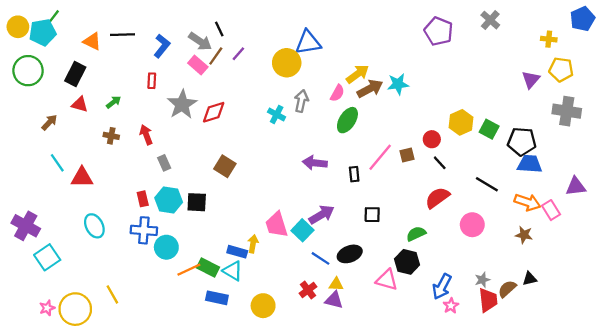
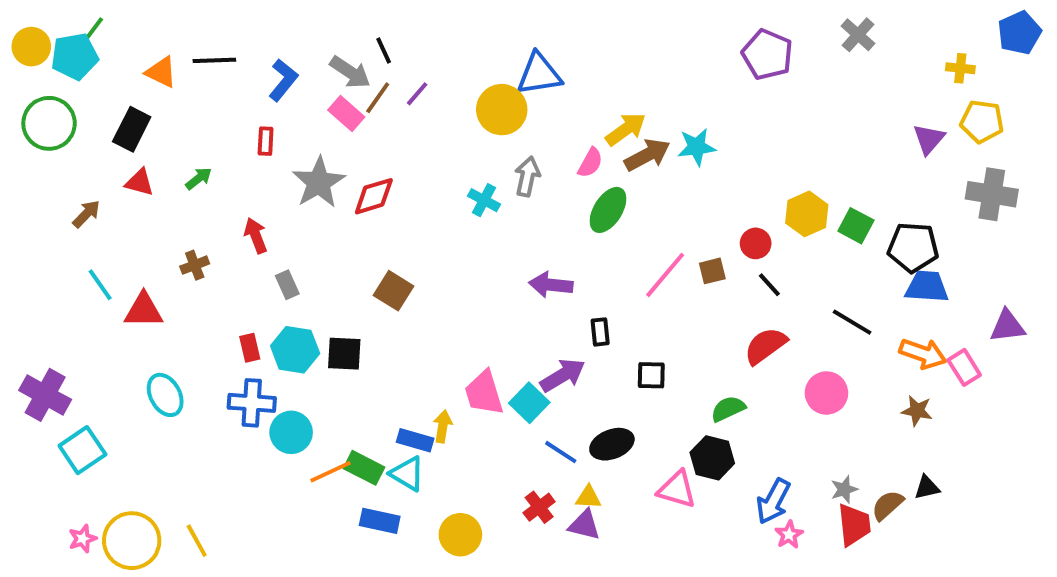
brown cross: (111, 136) -> (195, 265), moved, turned -32
black rectangle: (354, 174) -> (600, 332), moved
yellow line: (112, 294) -> (197, 541), moved

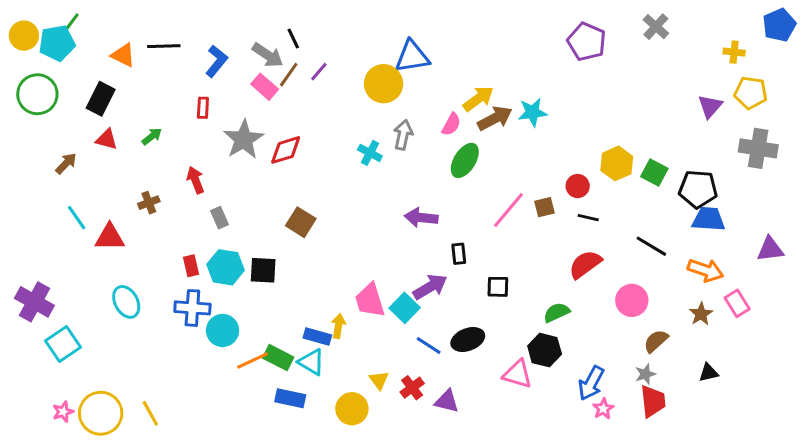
black line: (769, 285) -> (588, 218), turned -35
pink rectangle: (964, 367) -> (737, 303), moved
brown star: (917, 411) -> (701, 314), turned 30
yellow triangle: (588, 497) -> (379, 380), moved, turned 50
brown semicircle: (887, 505) -> (656, 341), moved

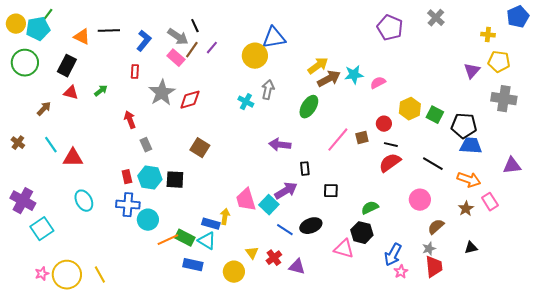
pink semicircle: (451, 124) -> (378, 83), moved, turned -147
brown cross: (149, 203) -> (18, 143), moved, turned -32
red semicircle: (585, 264) -> (390, 163), moved

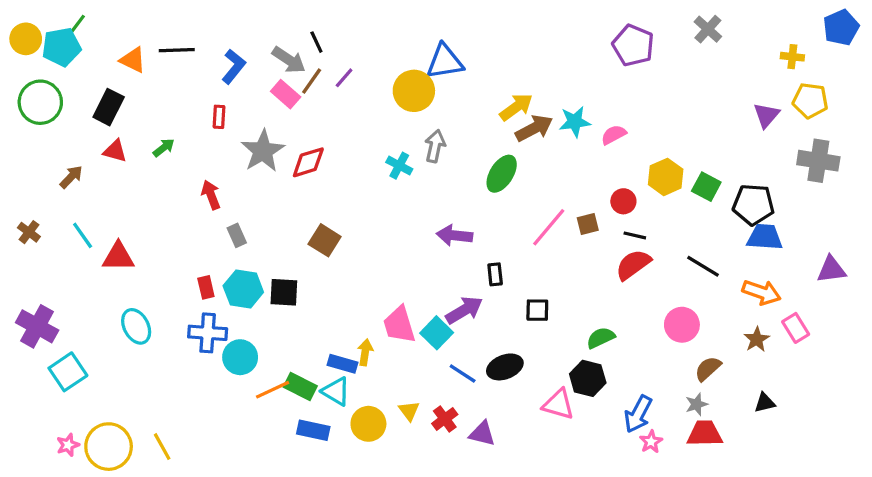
red trapezoid: (434, 267) -> (705, 434), turned -85
yellow circle: (234, 272) -> (368, 424), moved

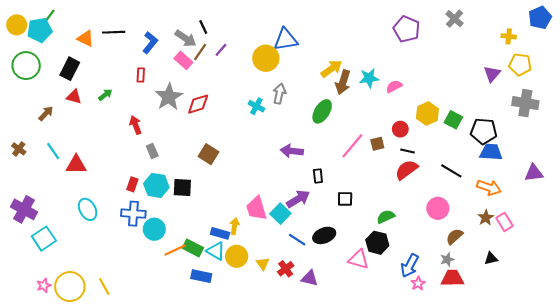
brown arrow: (534, 128) -> (343, 82), turned 135
red rectangle: (206, 287) -> (132, 184), turned 32
pink rectangle: (796, 328) -> (505, 222), moved
yellow circle: (368, 424) -> (237, 256), moved

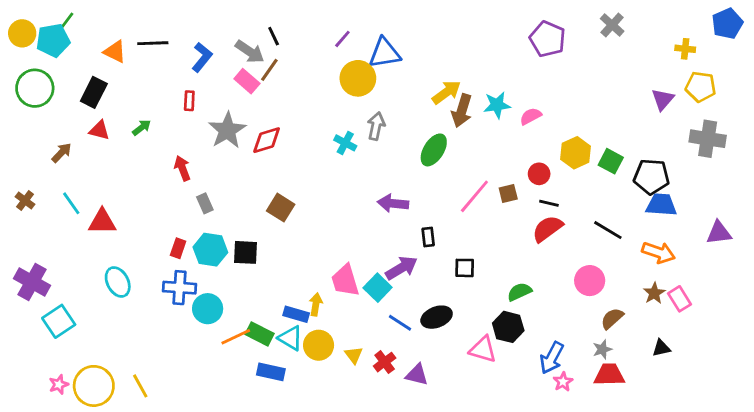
purple line: (221, 50) -> (342, 39), moved

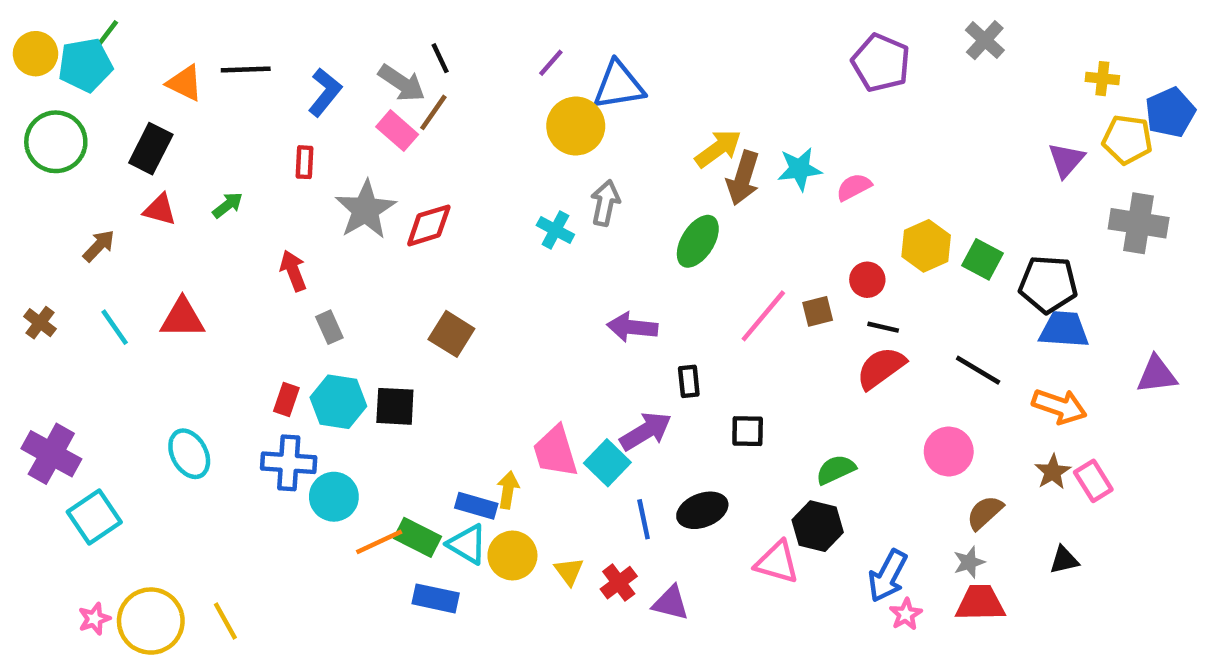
blue pentagon: (727, 24) -> (1170, 112), moved
red triangle: (102, 222) -> (182, 318), moved
blue line: (400, 323) -> (644, 519), turned 45

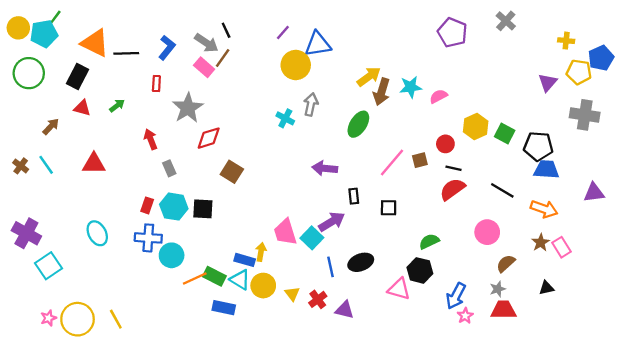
black line: (246, 69) -> (126, 53), moved
orange triangle: (185, 83) -> (95, 43), size x1.5
red diamond: (429, 225) -> (209, 138), moved
cyan line: (115, 327) -> (46, 165), moved
black square: (748, 431) -> (389, 208), moved

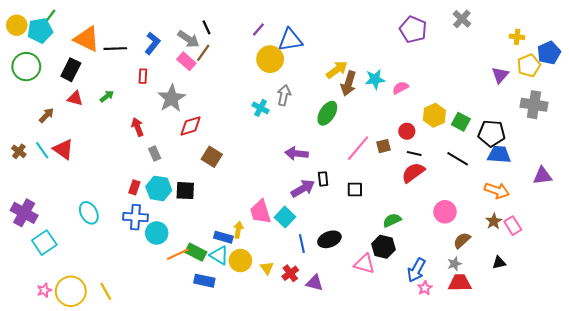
yellow pentagon: (579, 72) -> (529, 65), turned -30
red triangle: (94, 164) -> (63, 149), moved, turned 35
black line: (502, 190) -> (458, 159), moved
purple arrow: (332, 222) -> (303, 188), moved

